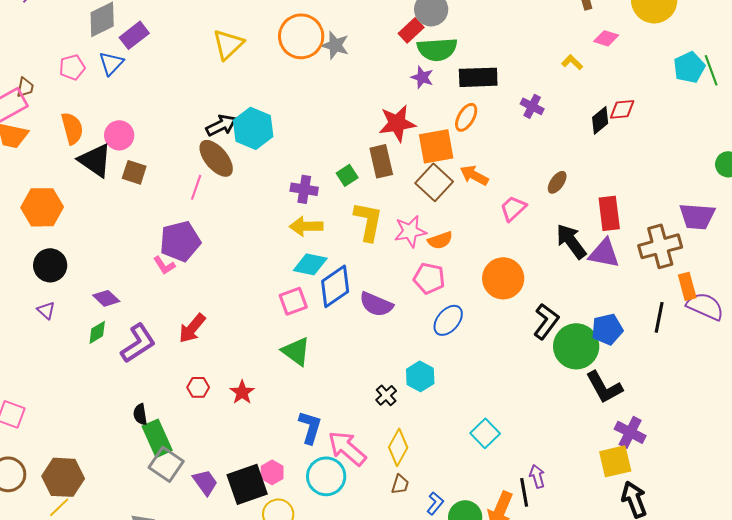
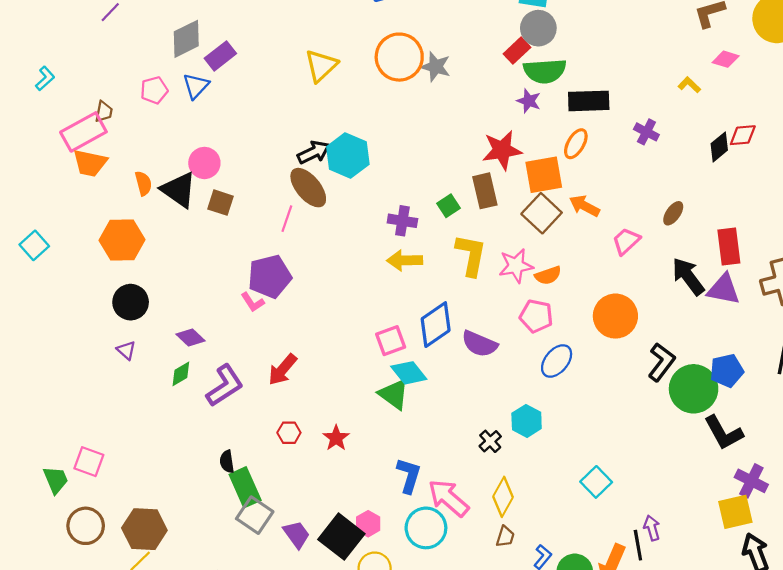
orange semicircle: (72, 128) -> (143, 183), moved, size x0.7
cyan diamond: (310, 264) -> (409, 373), moved, turned 40
black square: (247, 484) -> (341, 537), turned -33

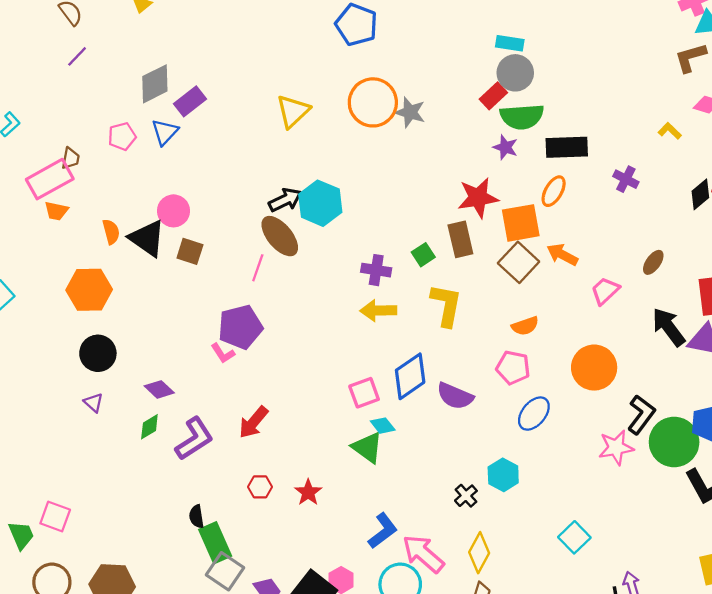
orange trapezoid: (90, 163) -> (56, 211), size x0.7
pink star: (516, 266) -> (616, 447), moved
cyan diamond: (409, 373) -> (383, 426), size x0.7
blue L-shape: (409, 476) -> (383, 531), turned 36

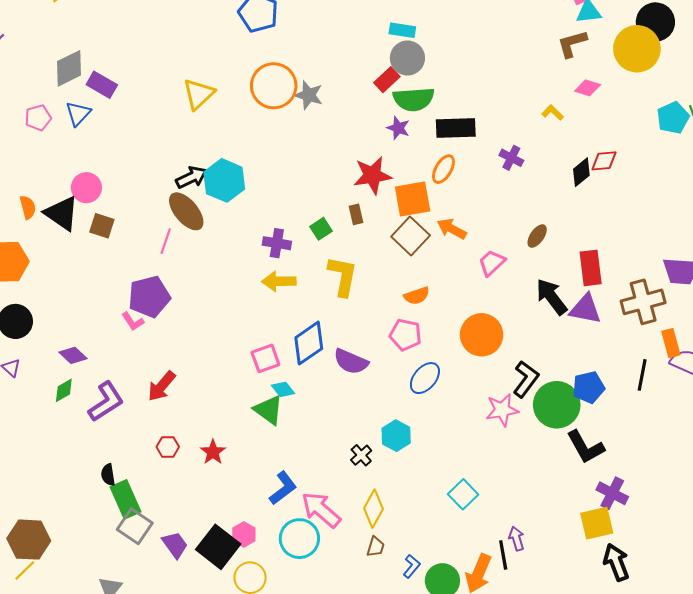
purple rectangle: (190, 101) -> (102, 85), turned 68
brown rectangle: (460, 239) -> (356, 214), size x0.6

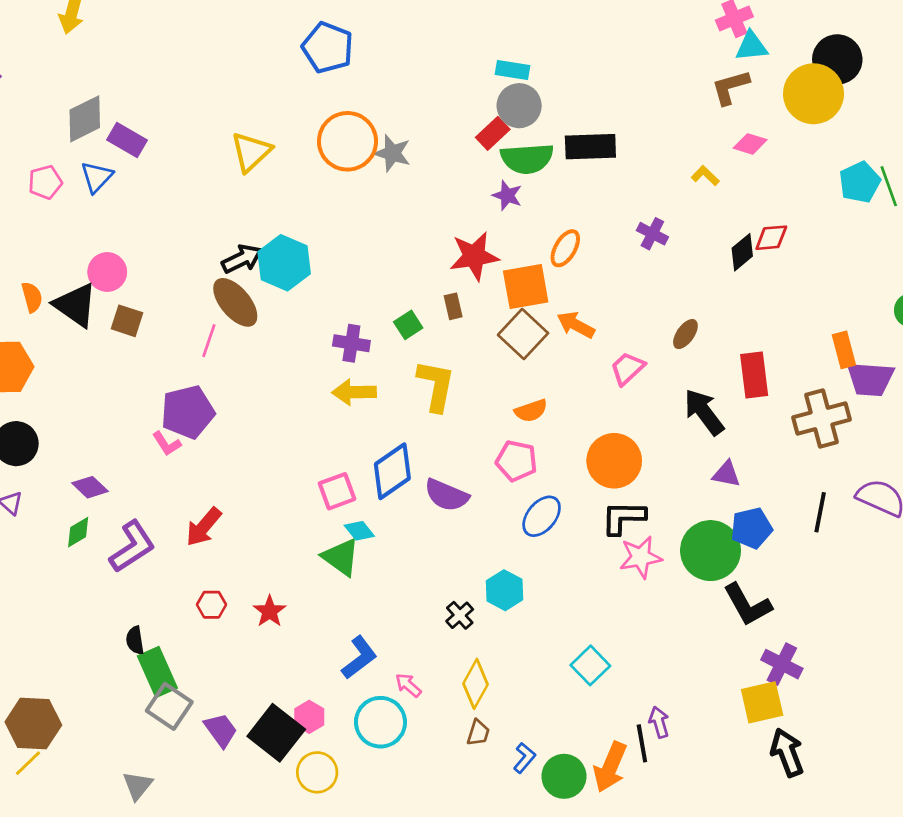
black rectangle: (456, 128) -> (590, 147), moved
purple triangle: (585, 309) -> (726, 474), moved, size x0.7
orange rectangle: (671, 343) -> (844, 350), moved
black L-shape: (526, 379) -> (623, 518), moved, turned -126
pink arrow: (321, 510) -> (408, 685), size x0.5

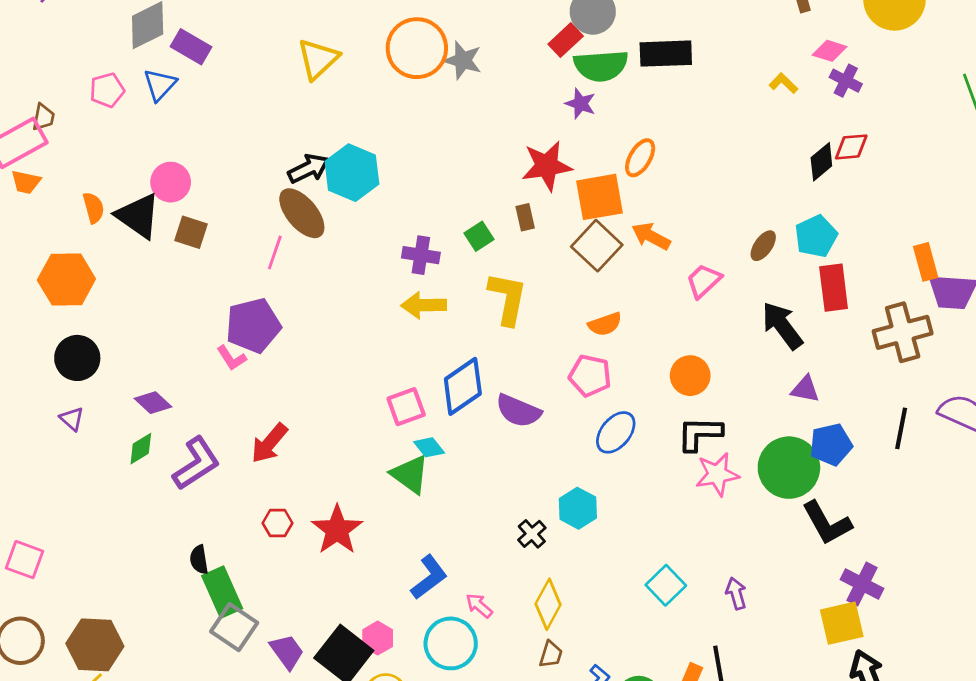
cyan pentagon: (860, 182) -> (816, 236), moved
purple cross: (652, 234) -> (846, 81), moved
orange circle: (614, 461) -> (690, 376), size x0.7
red star: (270, 611) -> (337, 530), size x1.5
purple arrow: (659, 722) -> (736, 593), moved

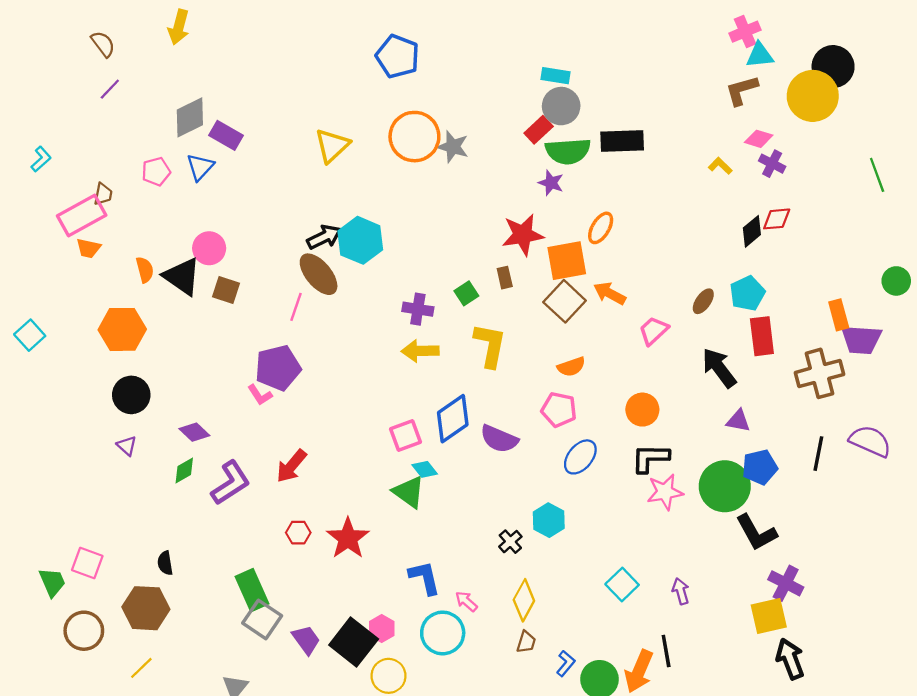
black semicircle: (199, 560) -> (165, 563), moved
blue L-shape: (429, 577) -> (425, 578), turned -66
brown hexagon: (95, 645) -> (146, 608), moved

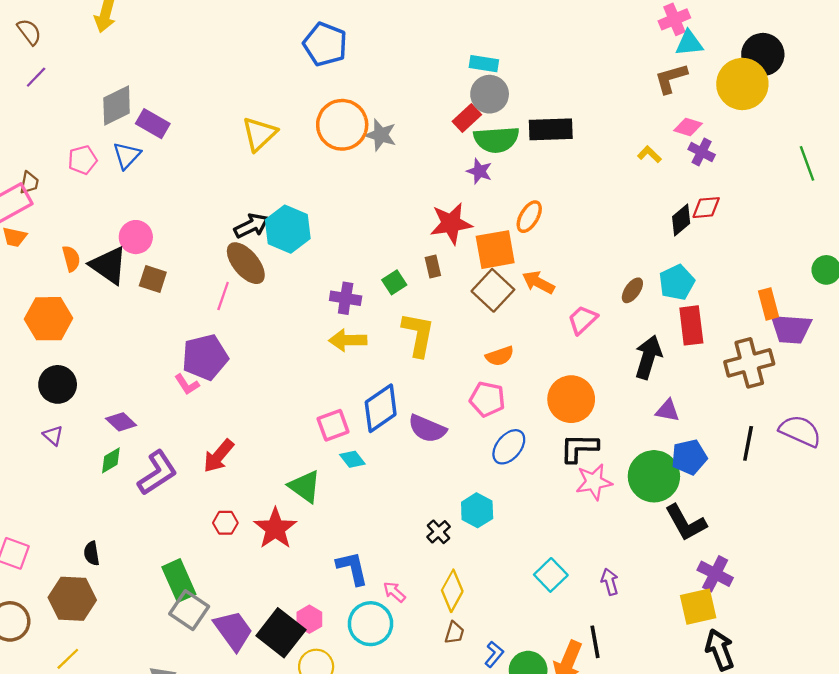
black arrow: (719, 368) -> (648, 357), turned 54
orange circle: (642, 410) -> (571, 399), size x1.4
green triangle: (409, 492) -> (305, 486), moved
purple trapezoid: (306, 640) -> (233, 630), size x1.4

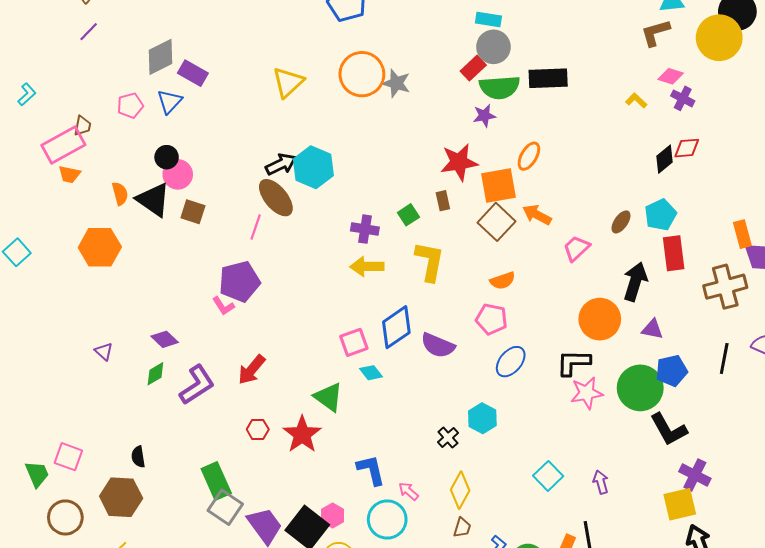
purple star: (479, 171) -> (484, 116), turned -30
black circle: (58, 384) -> (167, 157), moved, size x0.7
orange circle: (571, 399) -> (600, 319), moved

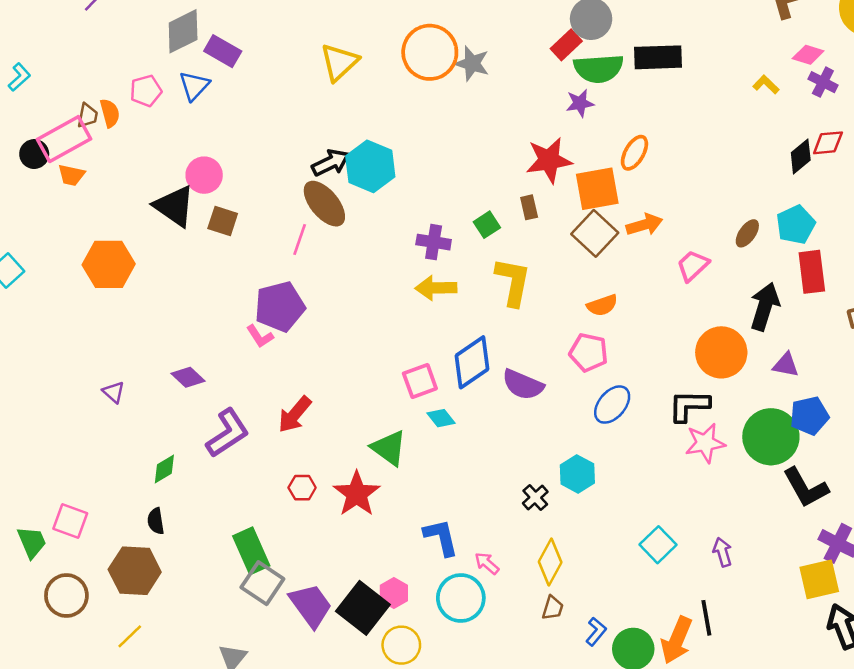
black circle: (167, 157) -> (34, 154), moved
orange semicircle: (120, 194) -> (110, 113), moved
orange arrow: (537, 215) -> (644, 225), turned 136
green diamond: (155, 374) -> (164, 469), moved

